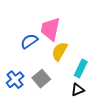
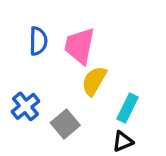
blue semicircle: (29, 41) -> (38, 41), moved, turned 126
blue cross: (15, 80) -> (25, 106), moved

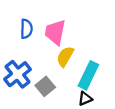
blue cross: (25, 106) -> (18, 74), size x1.4
cyan rectangle: (127, 108) -> (88, 75), size x1.4

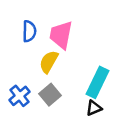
yellow semicircle: (65, 57) -> (49, 62), moved
blue cross: (18, 74) -> (20, 96), moved, size x0.7

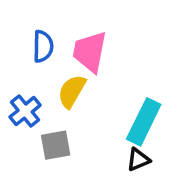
gray square: (50, 95) -> (56, 145), moved, turned 30
blue cross: (20, 96) -> (25, 111), moved

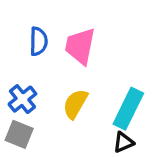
yellow semicircle: (72, 91) -> (75, 104), moved
gray square: (56, 145) -> (19, 134), moved, turned 32

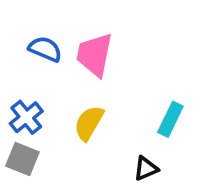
blue semicircle: (38, 41) -> (45, 49), turned -68
cyan rectangle: (128, 109) -> (170, 119), moved, size x0.7

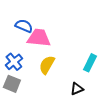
pink trapezoid: (95, 55) -> (39, 38), moved, turned 85

